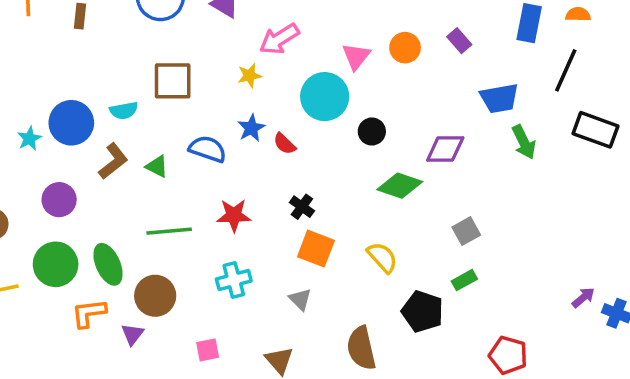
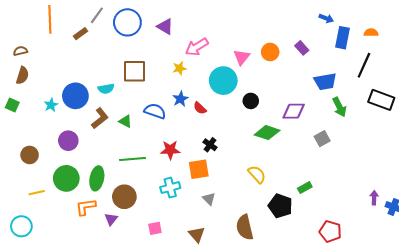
brown rectangle: (80, 16) -> (81, 34), turned 48
gray square: (466, 231) -> (322, 139), moved
orange square: (316, 249) -> (199, 169), moved, turned -30
green ellipse: (108, 264) -> (97, 178), turned 35
purple arrow: (583, 298) -> (374, 198), turned -48

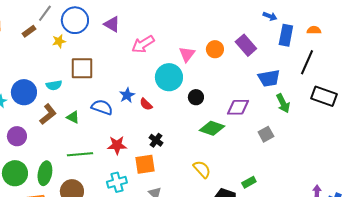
purple rectangle: (302, 48) -> (246, 45), size x1.5
yellow star: (179, 68) -> (59, 41), moved

